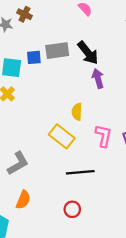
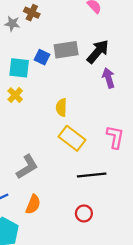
black arrow: (88, 53) -> (98, 52), turned -100
blue square: (34, 57) -> (42, 57), turned 32
yellow semicircle: (77, 112) -> (61, 107), moved

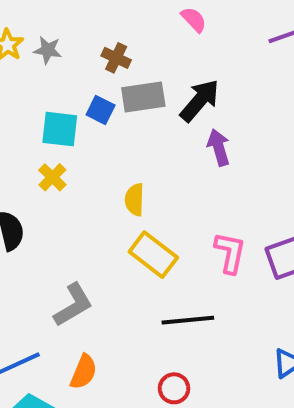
brown cross: (32, 13) -> (116, 58), moved

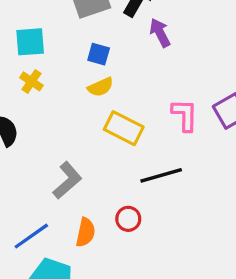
blue square: (101, 110) -> (99, 54), moved
yellow semicircle: (135, 200) -> (101, 87), turned -105
red circle: (174, 388) -> (128, 219), moved

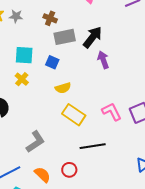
blue square: (99, 54) -> (52, 62), moved
pink L-shape: (185, 115) -> (112, 112), turned -35
orange semicircle: (86, 232) -> (42, 175), turned -66

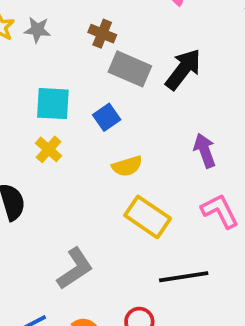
gray rectangle: (65, 37) -> (130, 69), turned 35
purple arrow: (103, 60) -> (205, 151), moved
blue square: (52, 62) -> (107, 117), turned 32

